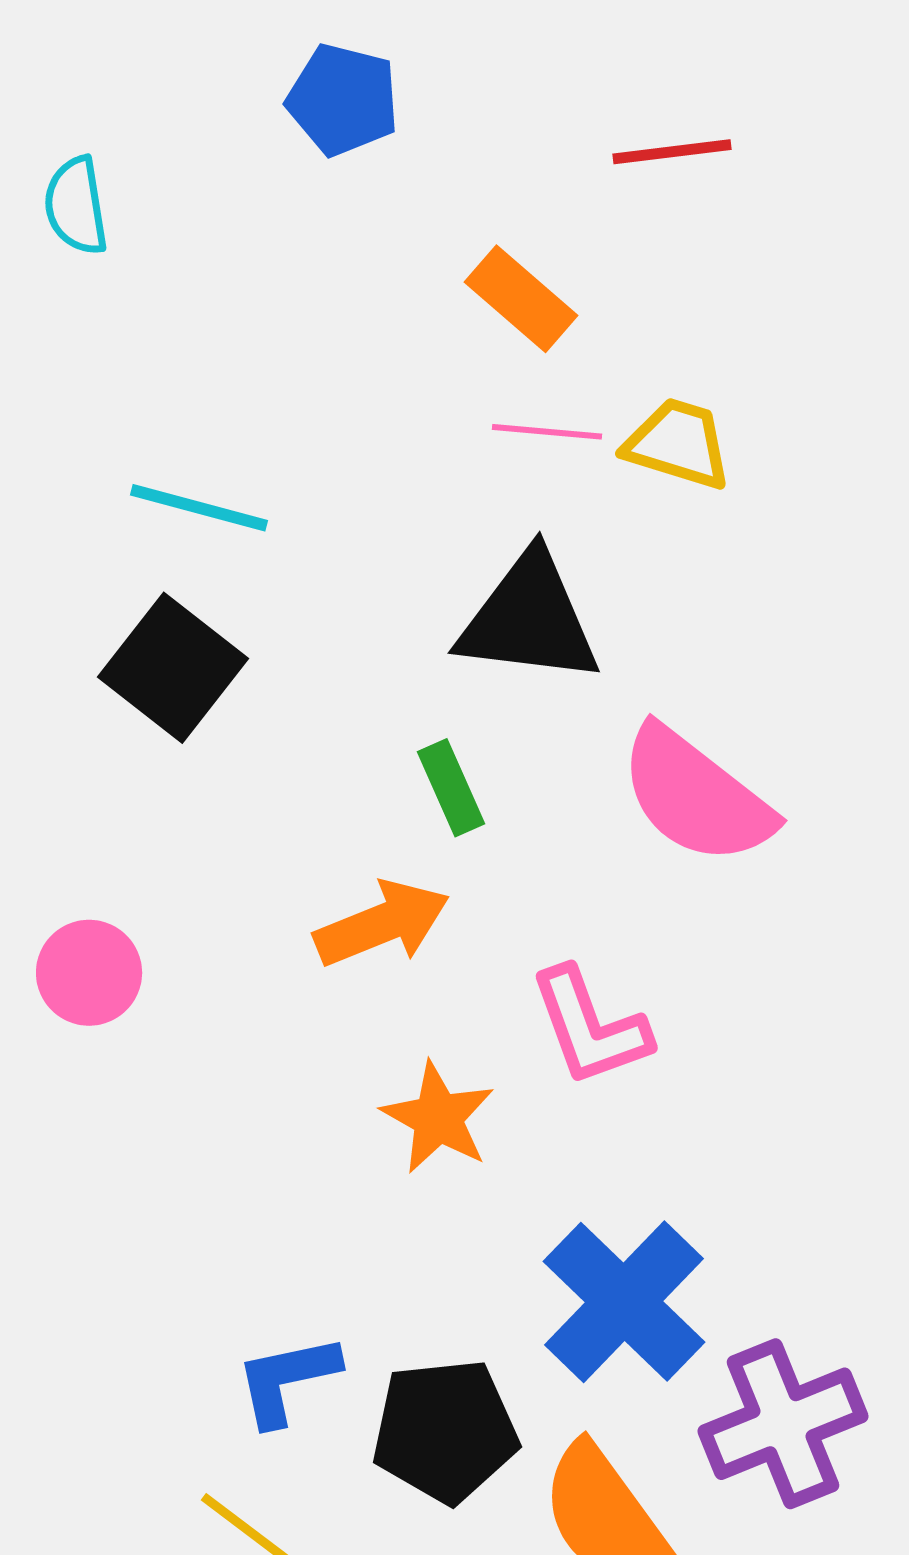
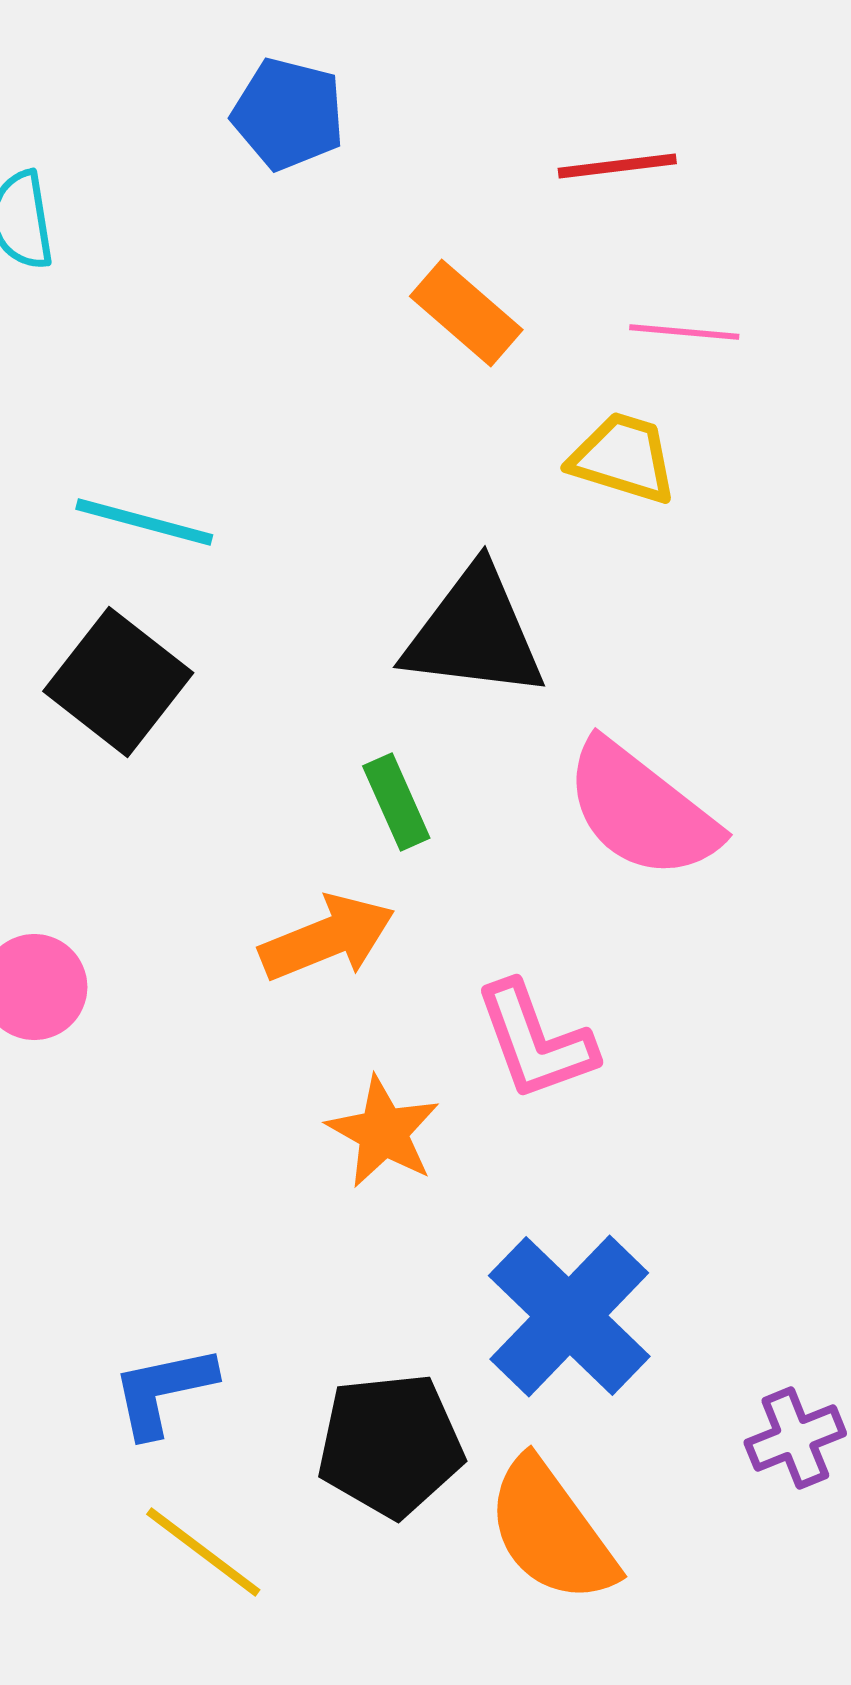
pink line: (547, 432) -> (684, 332), moved
blue L-shape: (287, 1380) -> (163, 1391), moved
purple cross: (783, 1424) -> (795, 1438), moved, size x0.6

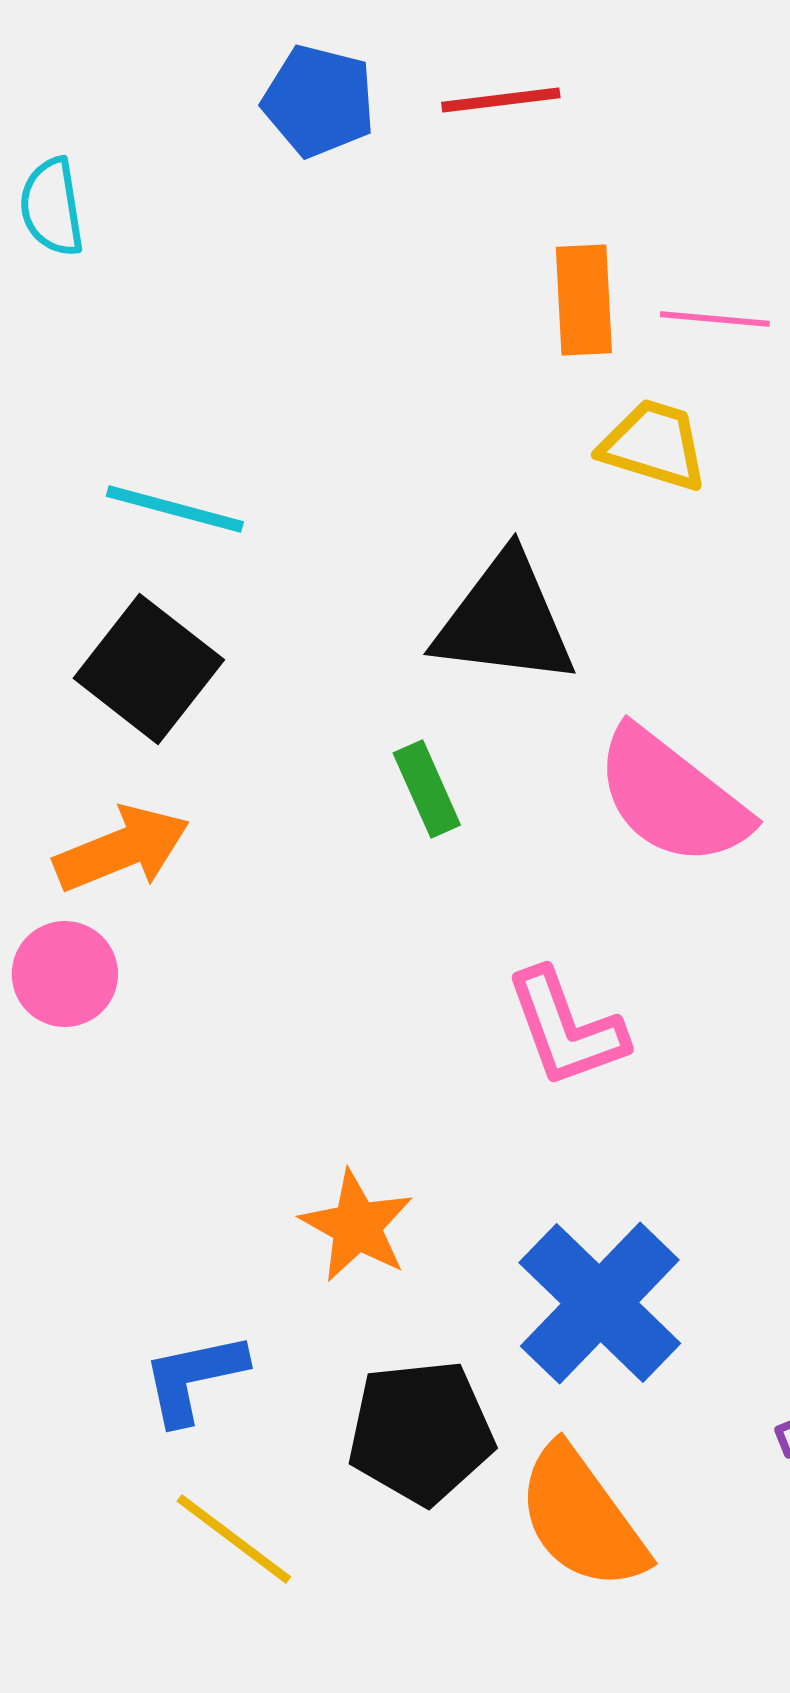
red line: (617, 166) -> (501, 100), moved
orange rectangle: (466, 313) -> (584, 300), moved, turned 46
orange arrow: (327, 938) -> (122, 849), moved
orange star: (383, 1132) -> (357, 1226), moved

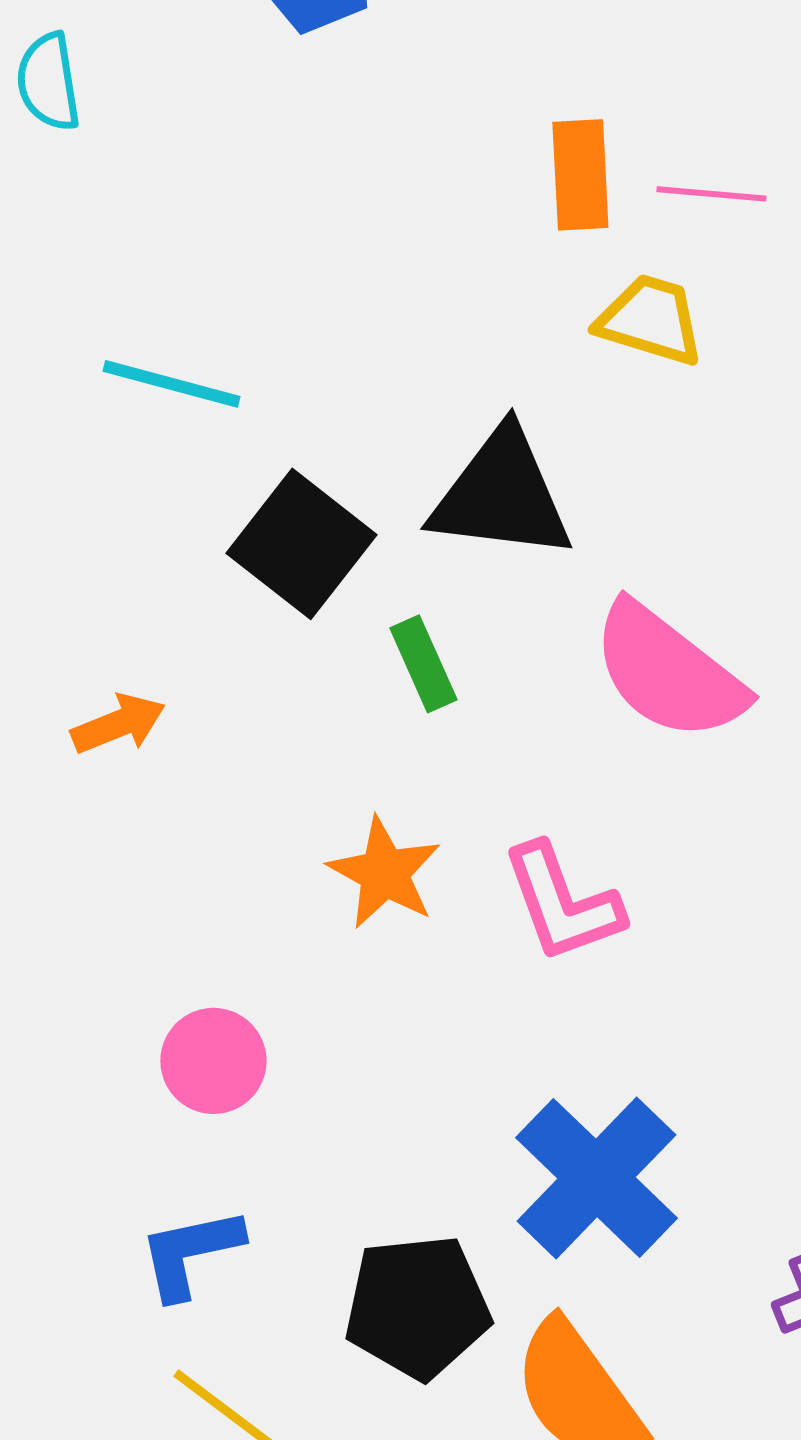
black square: (149, 669) -> (301, 544), moved
orange arrow: (122, 849) -> (118, 724), size x0.7
pink circle: (65, 974) -> (213, 1061), moved
orange star: (357, 1226) -> (384, 873), moved

